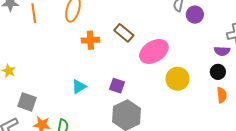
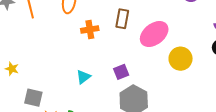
brown rectangle: (124, 33) -> (122, 19), turned 66
purple square: (117, 86) -> (121, 72), turned -35

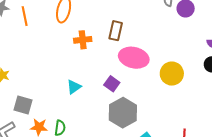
pink ellipse: (154, 34) -> (134, 58), moved, turned 48
purple square: (121, 72) -> (112, 84), turned -35

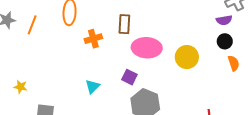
orange line: (25, 16) -> (32, 25), turned 42

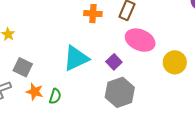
cyan triangle: (92, 87) -> (76, 58), size x1.8

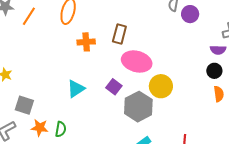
cyan triangle: (76, 58) -> (76, 89), size x0.7
yellow circle: (175, 62) -> (161, 86), moved
gray hexagon: (120, 92) -> (138, 107), moved

